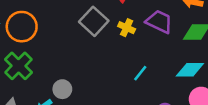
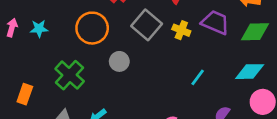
orange circle: (22, 27) -> (92, 28), moved
gray circle: (62, 89) -> (119, 61), moved

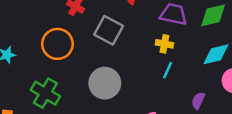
yellow cross: (181, 30) -> (164, 44), moved
gray circle: (119, 61) -> (105, 83), moved, size x1.6

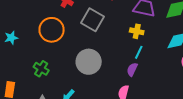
green cross: (45, 93) -> (41, 69), size x0.7
purple semicircle: (198, 101) -> (132, 69), moved

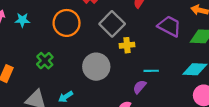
yellow cross: (137, 31) -> (127, 45), moved, turned -32
cyan line: (139, 52) -> (151, 71), turned 48

